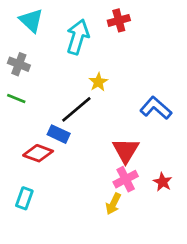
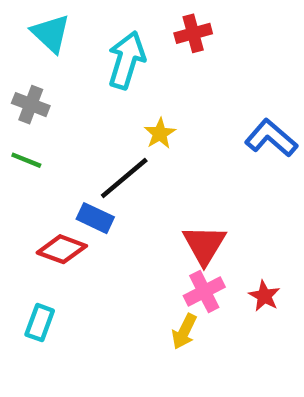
blue L-shape: (156, 108) -> (271, 138), moved

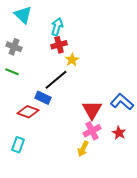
red cross: (193, 33) -> (59, 45), moved
cyan arrow: (126, 60) -> (57, 27), size x0.7
blue L-shape: (271, 138) -> (122, 102), moved

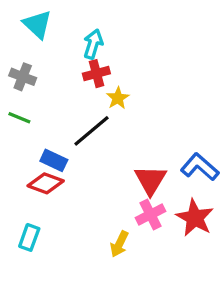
blue rectangle: (43, 98) -> (54, 160), moved
red star: (119, 133) -> (195, 218), size x1.6
yellow arrow: (83, 149) -> (119, 244), moved

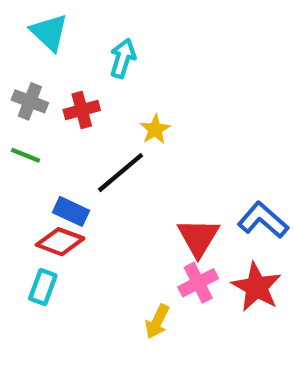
red cross: (96, 74) -> (82, 110), moved
cyan rectangle: (29, 237) -> (43, 287), moved

